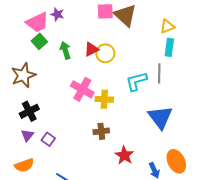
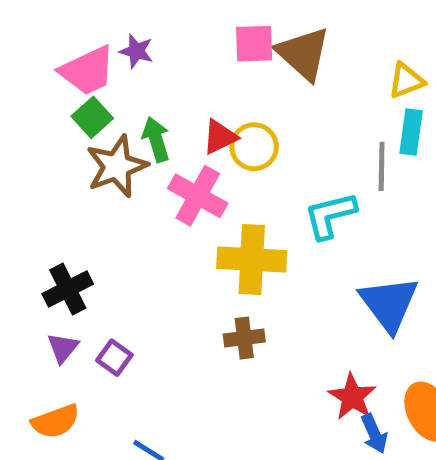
gray line: (159, 73) -> (382, 166), moved
brown star: (23, 75) -> (117, 166), moved
pink cross: (82, 89) -> (198, 196), moved
yellow cross: (104, 99) -> (252, 260), size x1.5
red star: (124, 155) -> (352, 397), moved

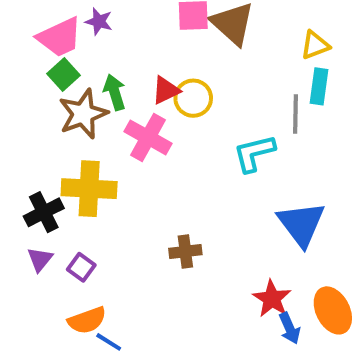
yellow cross: (252, 260) -> (89, 189), moved
orange semicircle: (55, 421) -> (87, 320), moved

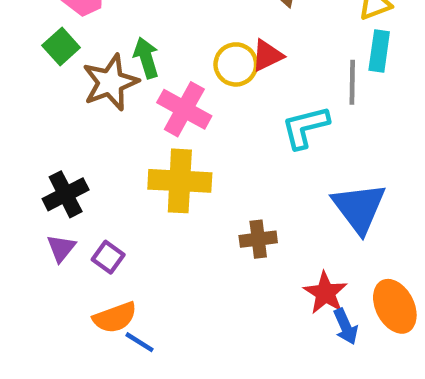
green square: (63, 75) -> (61, 47), moved
red triangle: (166, 90) -> (267, 55), moved
yellow cross: (89, 189) -> (180, 181), moved
brown cross: (185, 251) -> (258, 239), moved

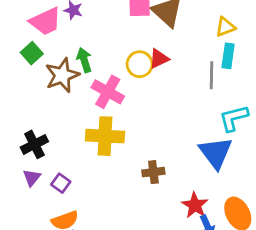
cyan L-shape: (305, 127) -> (234, 118), moved

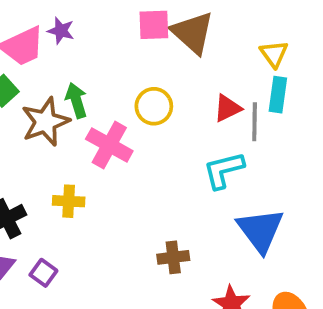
yellow triangle: (225, 27) -> (274, 54), turned -45
red triangle: (159, 59) -> (227, 108), moved
cyan L-shape: (234, 118) -> (224, 170), moved
yellow cross: (105, 136) -> (69, 201), moved, size x0.6

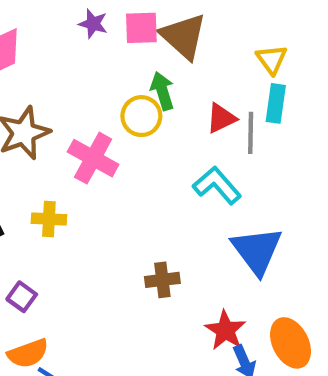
purple star: (61, 31) -> (93, 24), moved
green arrow: (76, 100) -> (162, 91), moved
cyan L-shape: (224, 170) -> (217, 185), turned 63

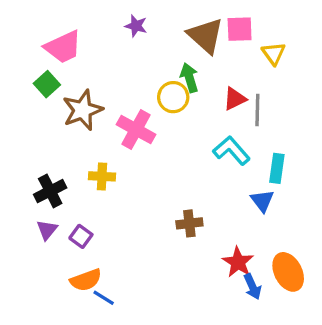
pink square: (141, 28) -> (240, 29), moved
cyan rectangle: (276, 103) -> (277, 168), moved
blue triangle: (257, 251) -> (262, 201), size x0.6

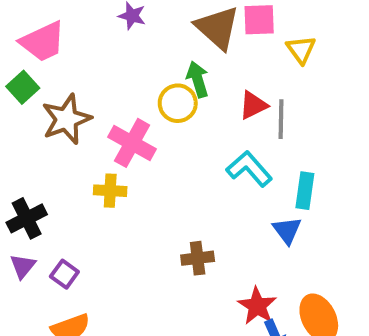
yellow cross: (102, 176) -> (110, 191), moved

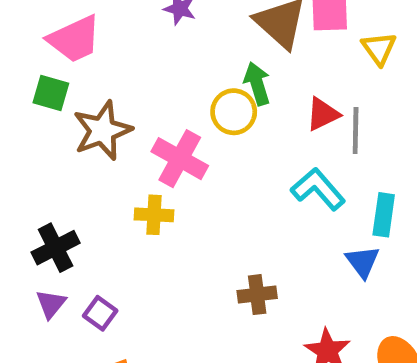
green square: (23, 87) -> (51, 93), turned -32

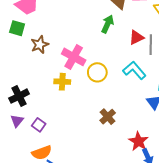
green arrow: (257, 84) -> (108, 24), turned 42
yellow circle: (234, 112) -> (97, 72), moved
brown star: (102, 130) -> (40, 45), size x0.7
brown cross: (257, 295) -> (108, 117), turned -35

